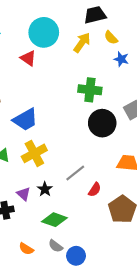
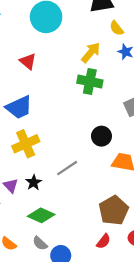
yellow arrow: (82, 43) -> (91, 52), moved
red triangle: (28, 58) -> (28, 61), moved
black circle: (102, 123) -> (101, 136), moved, size x0.7
red semicircle: (95, 190) -> (104, 241), moved

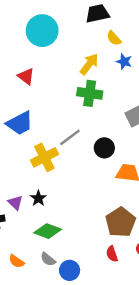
yellow cross: (26, 144) -> (44, 157), moved
gray line: (67, 168) -> (70, 137), moved
red semicircle: (104, 241) -> (112, 254), turned 126

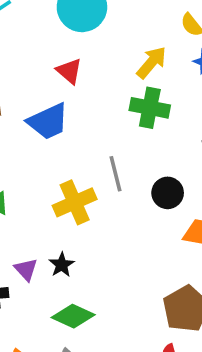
red triangle: (26, 76) -> (69, 71), moved
blue trapezoid: (20, 123) -> (48, 122), moved
gray line: (70, 137) -> (115, 174), turned -70

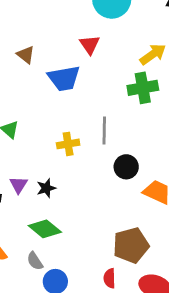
green cross: (150, 108) -> (143, 88), turned -36
black circle: (168, 193) -> (126, 167), moved
yellow cross: (75, 202) -> (68, 144), size x0.7

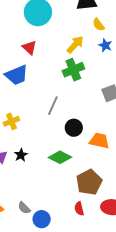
gray line: (104, 131) -> (53, 106), turned 36
yellow cross: (68, 144) -> (11, 121), moved
green diamond: (45, 229) -> (60, 157), moved

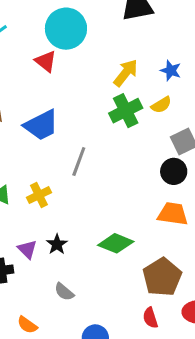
yellow semicircle: (98, 25) -> (161, 105), moved, turned -80
red triangle: (29, 48) -> (46, 61), moved
gray line: (53, 106) -> (79, 162), moved
black circle: (74, 128) -> (174, 171), moved
gray semicircle: (24, 208) -> (64, 292), moved

